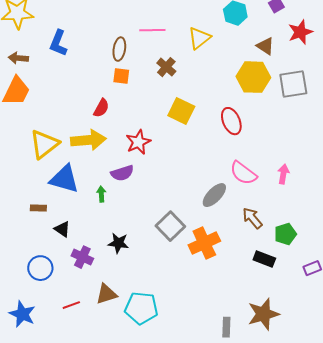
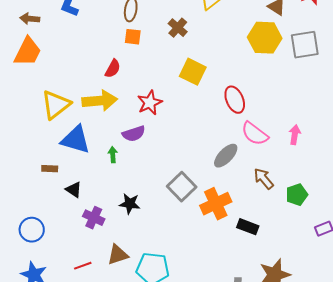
red ellipse: (231, 121) -> (235, 100), moved
black rectangle: (264, 259) -> (248, 227), moved
blue circle: (40, 268) -> (32, 230), moved

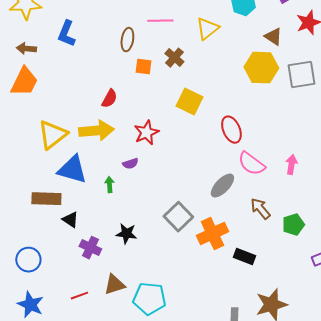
orange square: (133, 37) -> (143, 67), moved
purple semicircle: (134, 134) -> (130, 164), size x0.7
brown rectangle: (50, 169) -> (46, 199), size x1.8

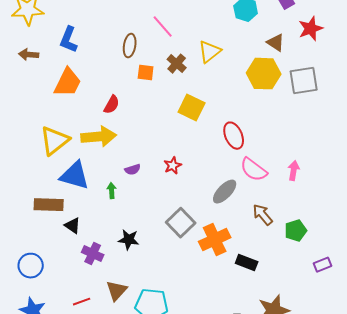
pink line: (160, 21) -> (163, 27), turned 50
yellow triangle: (207, 29) -> (210, 52), moved
orange trapezoid: (24, 82) -> (68, 83), moved
red star: (146, 133) -> (173, 166), moved, size x0.7
brown triangle: (114, 285) -> (117, 291), turned -30

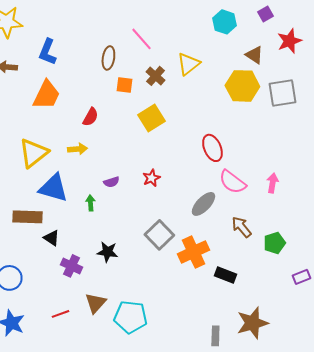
yellow square: (192, 108) -> (151, 118), moved, turned 32
yellow arrow: (99, 137) -> (77, 149), size x0.6

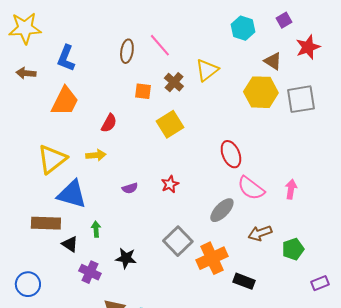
brown ellipse: (108, 58) -> (127, 51), moved
green arrow: (90, 203) -> (96, 229), moved
brown arrow: (241, 227) -> (260, 233), turned -70

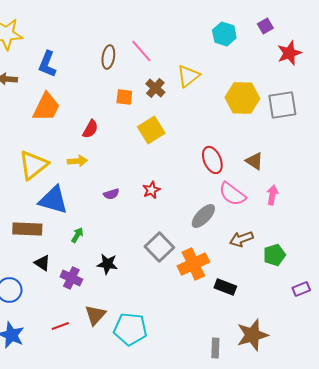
brown triangle: (273, 61) -> (254, 161), moved
green arrow: (96, 229) -> (77, 235), turned 35
black triangle: (70, 244) -> (42, 263), moved

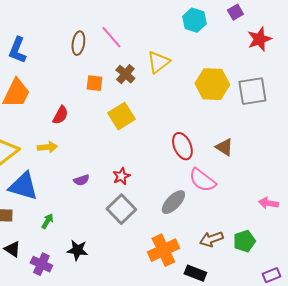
pink arrow: (272, 195) -> (268, 203), moved, turned -90
brown arrow: (241, 239) -> (211, 239), moved
gray square: (159, 247) -> (121, 209), moved

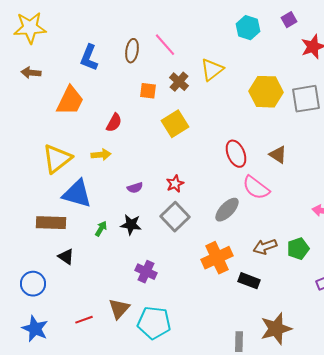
blue L-shape: (17, 50) -> (89, 58), moved
black star: (77, 250) -> (131, 225), moved
purple cross: (41, 264) -> (146, 272), moved

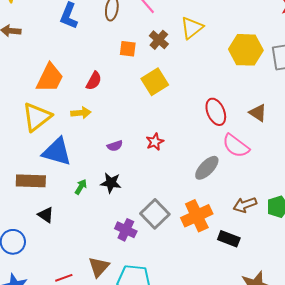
orange trapezoid: (70, 101) -> (50, 78), moved
gray square: (175, 217) -> (155, 214), moved

